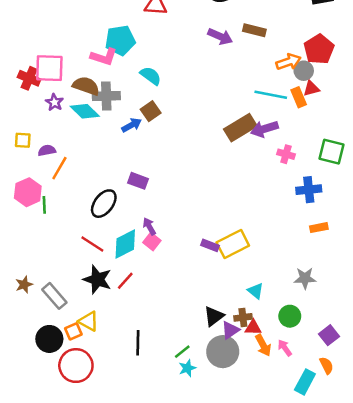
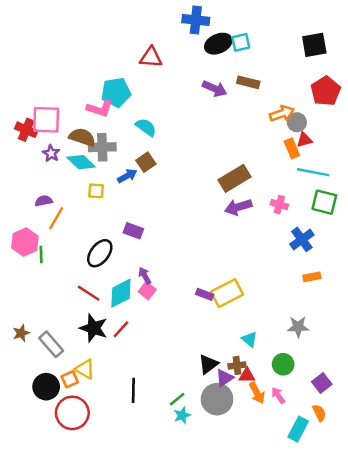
red pentagon: (319, 49) -> (326, 91), moved
cyan line: (271, 95) -> (313, 172), moved
purple arrow: (264, 129) -> (238, 207), moved
yellow square: (23, 140) -> (96, 191), moved
blue cross: (309, 190) -> (302, 239), turned -30

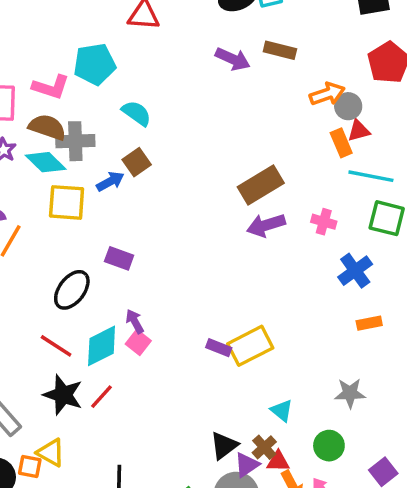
pink L-shape: (100, 109) -> (51, 87), moved
yellow square: (96, 191) -> (67, 202), size x1.6
brown cross: (237, 365) -> (264, 447), turned -35
orange square: (70, 379) -> (30, 467), turned 35

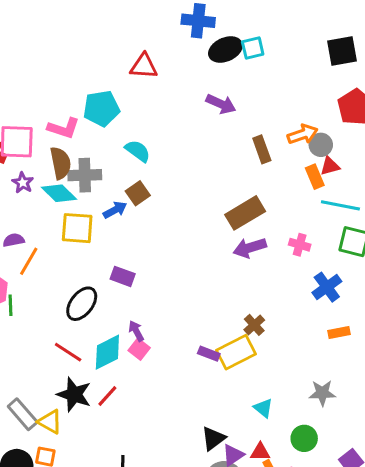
brown rectangle: (280, 50) -> (262, 149), moved, turned 56
brown semicircle: (47, 127) -> (61, 163), turned 60
brown cross: (264, 447) -> (254, 325), moved
yellow triangle: (51, 453) -> (50, 422), moved

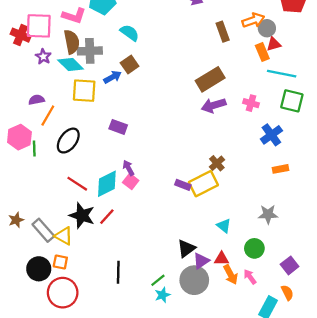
black ellipse: (82, 304) -> (68, 141), moved

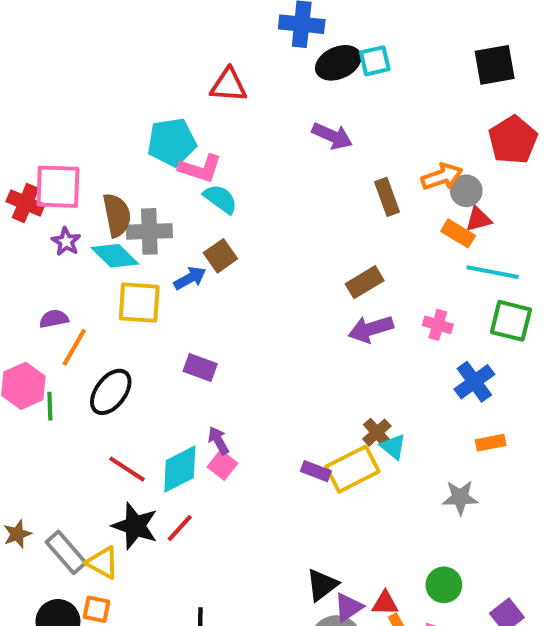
pink L-shape: (74, 16) -> (200, 168), moved
orange rectangle: (262, 52) -> (458, 233), turned -36
brown rectangle: (210, 79) -> (365, 282), size x0.7
gray star: (268, 214) -> (460, 498), moved
cyan triangle: (224, 226) -> (393, 447), moved

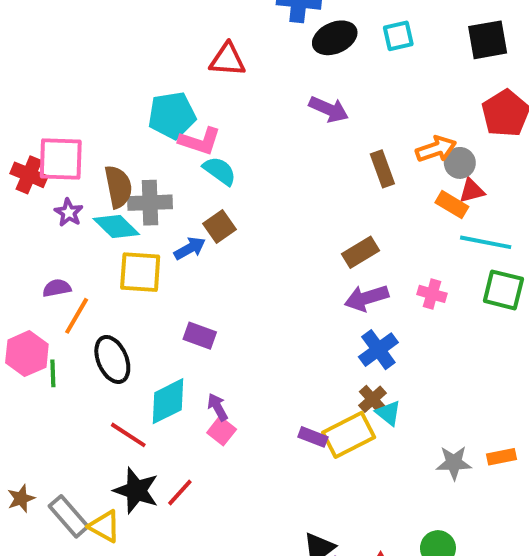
cyan square: (375, 61) -> (398, 36), moved
blue cross: (474, 382) -> (378, 350), moved
black ellipse: (111, 392) -> (112, 359), turned -60
orange rectangle: (491, 443) -> (502, 457), moved
cyan diamond: (180, 469) -> (168, 401), moved

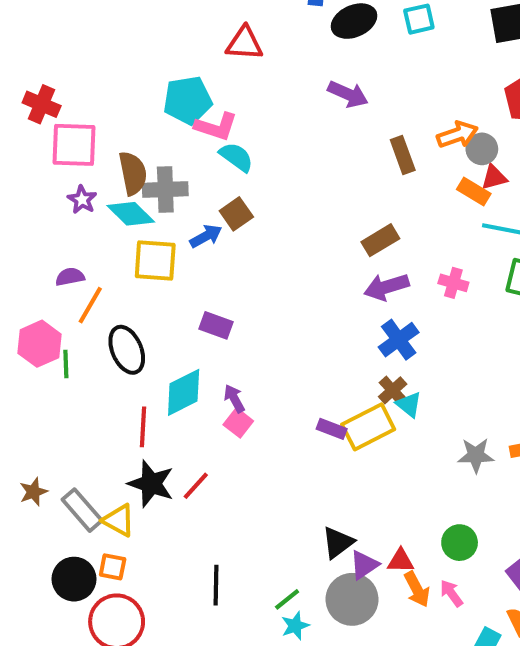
red cross: (29, 175) -> (42, 104), moved
red line: (128, 435) -> (143, 427), turned 60

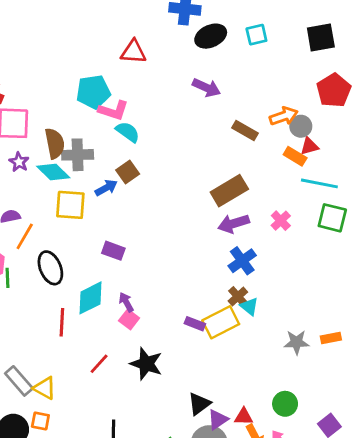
brown rectangle: (403, 155) -> (245, 131), turned -40
brown rectangle: (380, 240) -> (229, 191), size x1.4
pink cross: (453, 283) -> (281, 221), turned 30
black star: (151, 484) -> (146, 364), moved

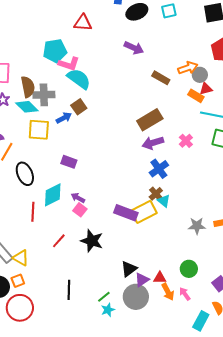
cyan semicircle: (128, 132) -> (79, 79), size x1.4
purple arrow: (126, 302) -> (78, 198), turned -32
purple rectangle: (195, 324) -> (126, 213), size x1.6
orange square: (40, 421) -> (18, 281), turned -32

